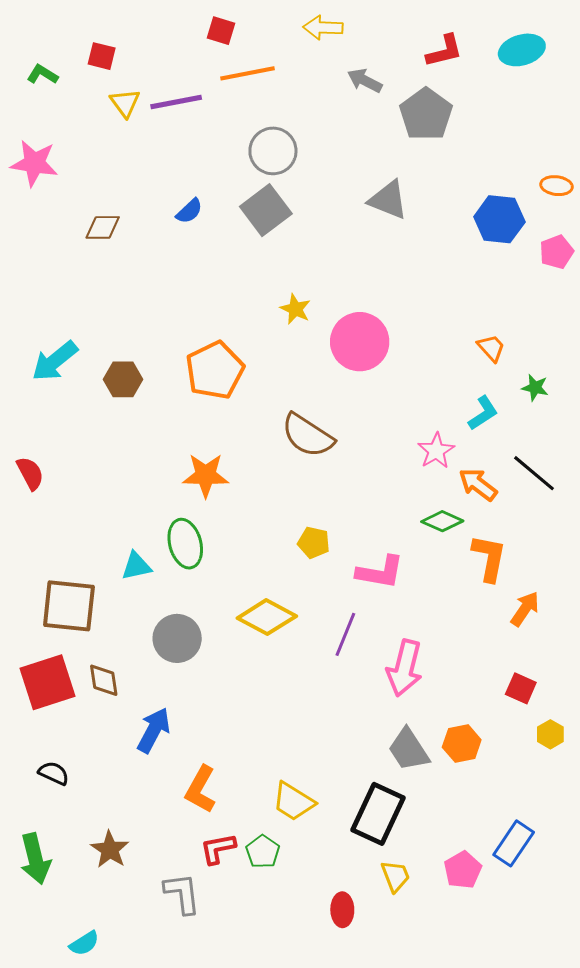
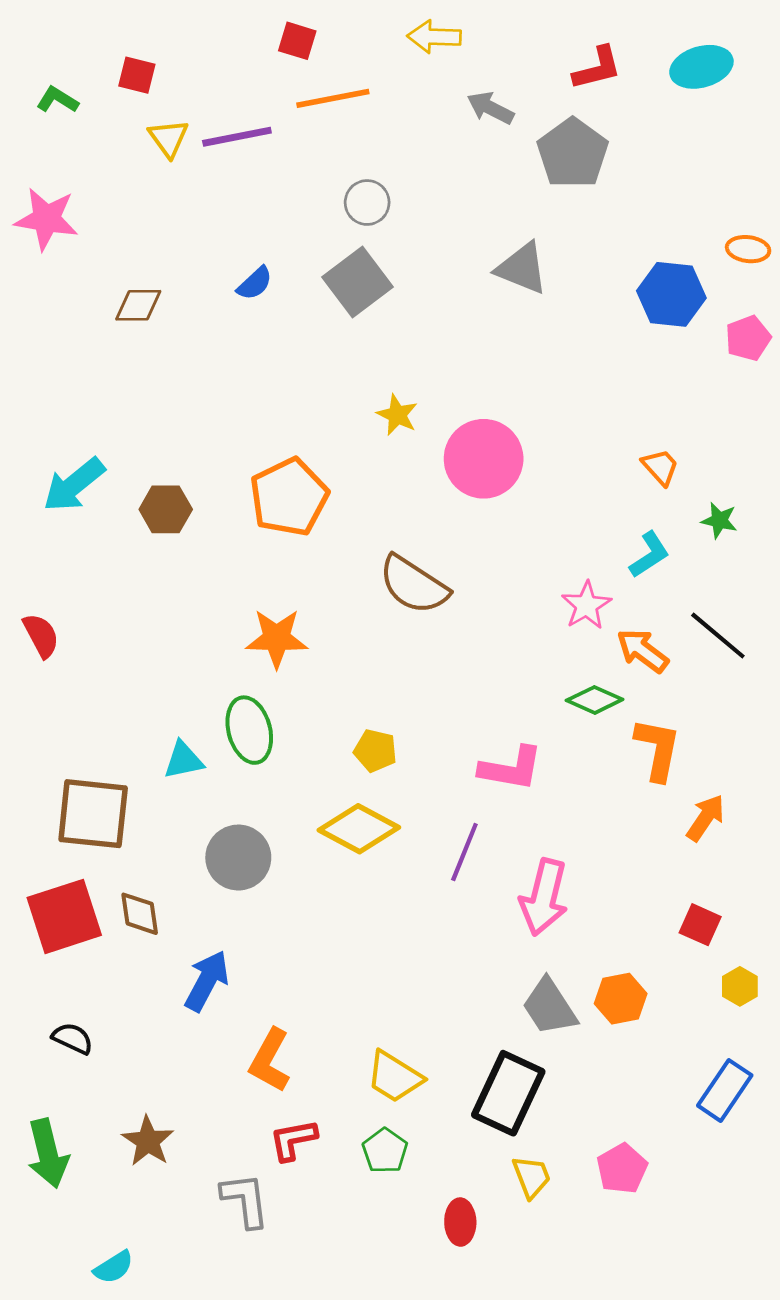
gray circle: (273, 151) -> (367, 203), size x0.7
yellow pentagon: (314, 543) -> (375, 751), moved
blue rectangle: (514, 843) -> (725, 1090), moved
green pentagon: (263, 852) -> (385, 1151), moved

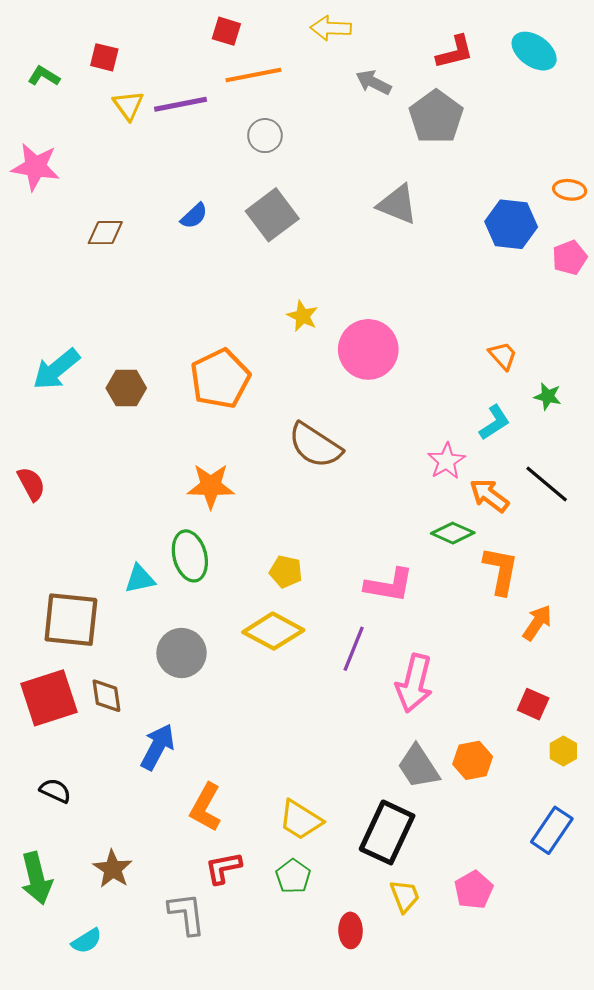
cyan ellipse: (701, 67) -> (534, 51), turned 51
gray circle: (367, 203) -> (265, 136), moved
cyan semicircle: (114, 1267) -> (87, 941), moved

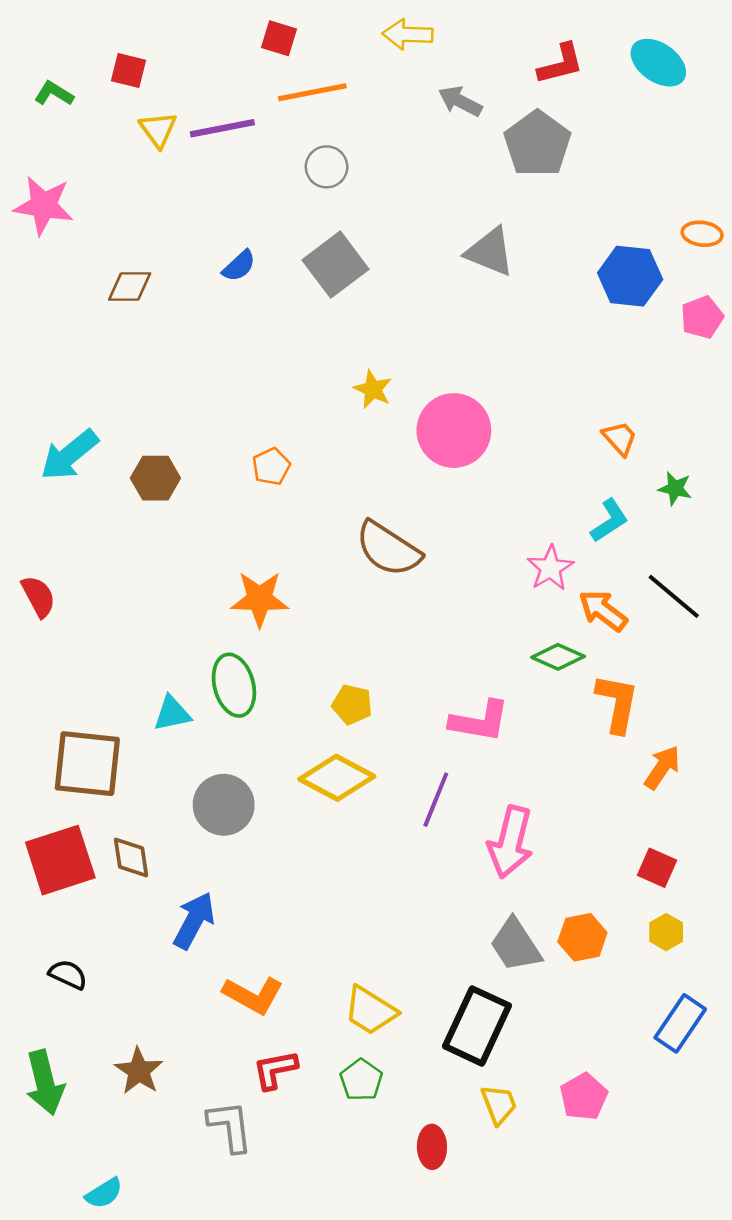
orange pentagon: (220, 379) -> (271, 467), size x0.5
yellow hexagon: (563, 751) -> (666, 932), moved
orange L-shape: (206, 807) -> (253, 995), turned -90
cyan semicircle: (87, 941) -> (104, 1193), moved

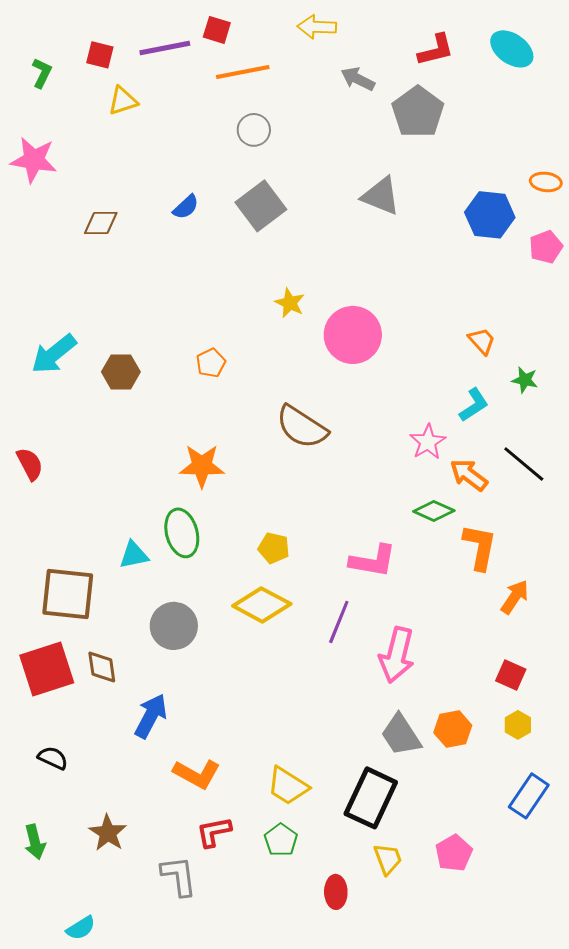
green L-shape: (54, 94) -> (42, 73), turned 84
purple line: (222, 128) -> (165, 48), moved
yellow triangle: (158, 130) -> (123, 101), turned 48
green arrow: (45, 1083) -> (35, 842), size x0.7

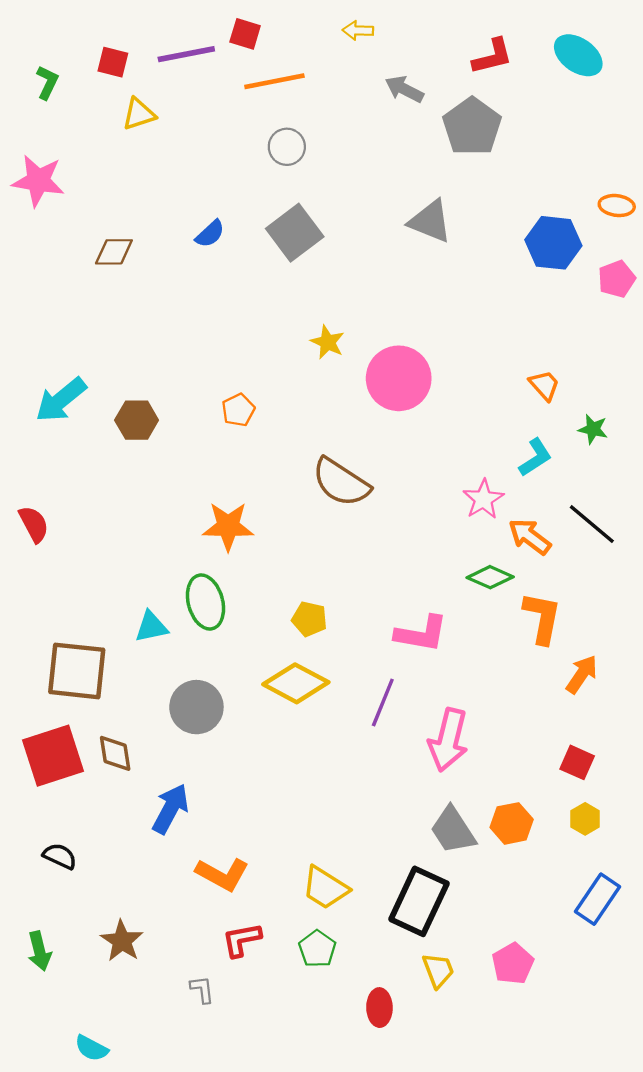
yellow arrow: (317, 27) -> (358, 30), size x0.7
gray L-shape: (179, 876) -> (202, 989), size x0.6
cyan semicircle: (81, 928) -> (91, 1048), turned 60

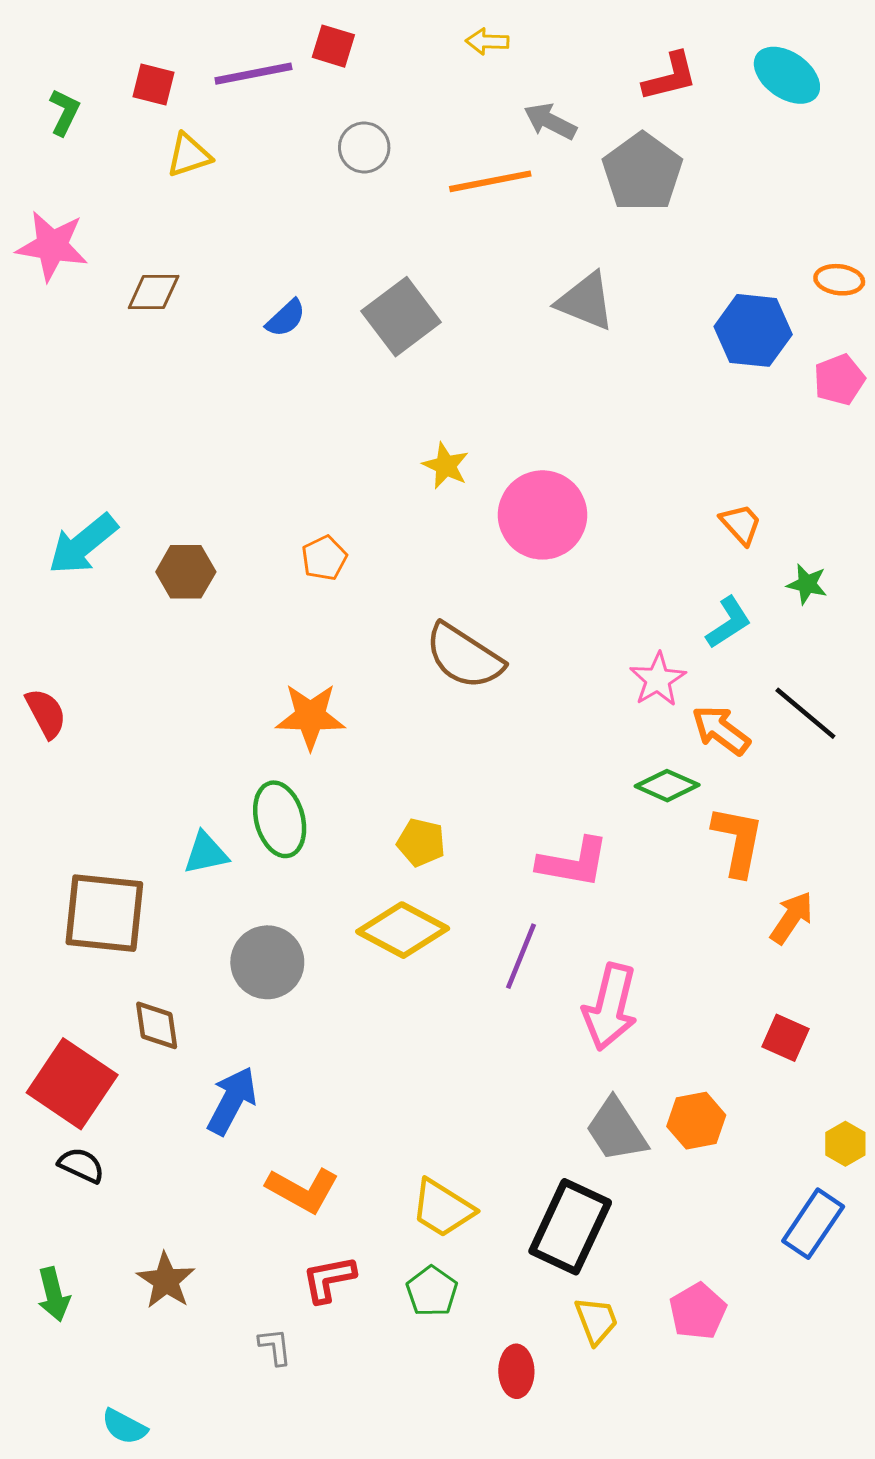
orange line: (274, 81) -> (490, 181), moved
gray circle: (287, 147) -> (364, 148), moved
brown diamond: (114, 252) -> (154, 292), moved
red square: (53, 756) -> (72, 1084), moved, turned -38
yellow hexagon: (585, 819) -> (845, 1144), moved

